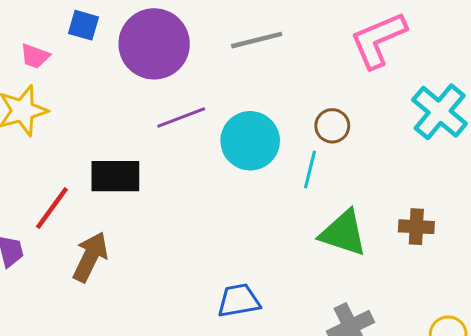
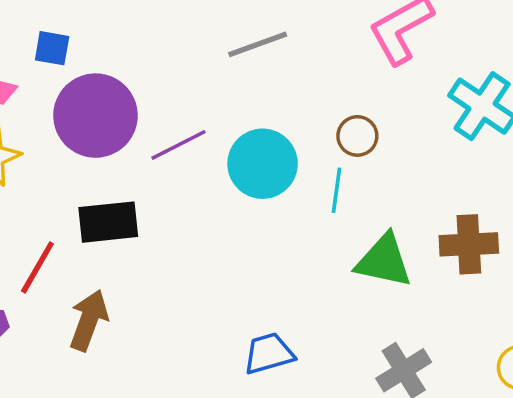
purple circle: (154, 44) -> (95, 116), moved
brown cross: (416, 227) -> (469, 244), size x1.4

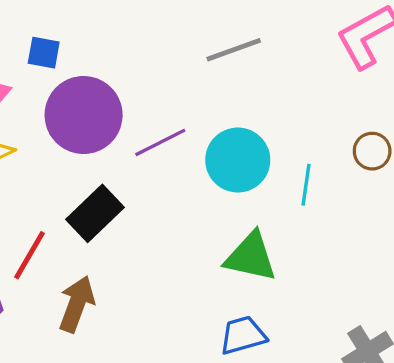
brown circle: (357, 136) -> (372, 151), moved
black rectangle: (108, 222) -> (95, 213), turned -38
green triangle: (384, 261) -> (251, 257), moved

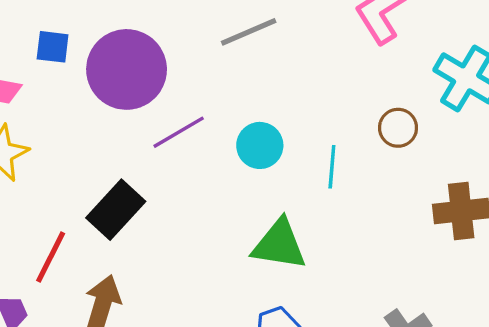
purple circle: (84, 115) -> (127, 69), moved
cyan circle: (238, 160) -> (260, 145), size x0.7

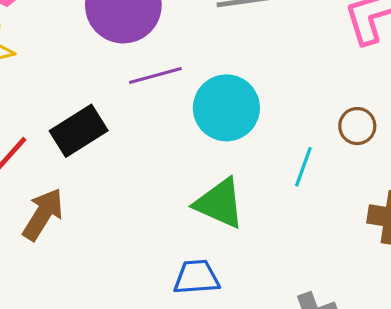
cyan circle: (260, 145) -> (226, 108), size x1.5
cyan line: (332, 167) -> (303, 167), moved

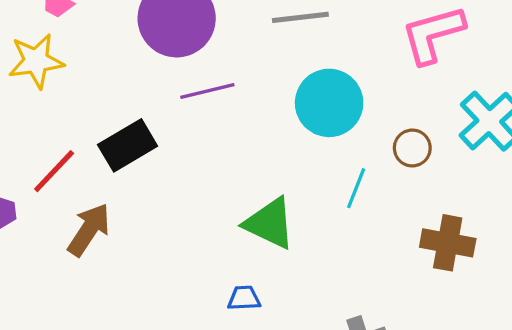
cyan circle: (226, 108) -> (329, 103), moved
blue trapezoid: (196, 277) -> (244, 298), size x0.7

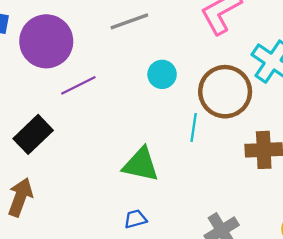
cyan circle: (329, 103) -> (162, 74), size x0.6
brown circle: (412, 148) -> (225, 92), size x2.0

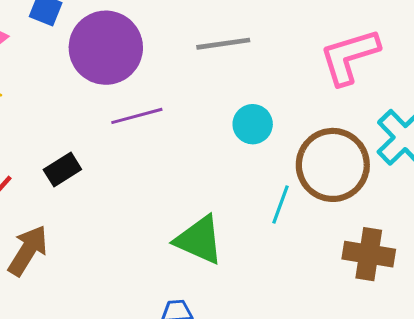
black rectangle: (33, 134) -> (62, 170), size x0.7

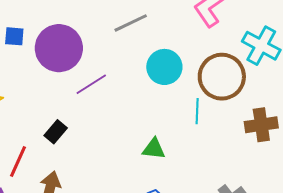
cyan circle: (253, 124) -> (164, 67), size x1.4
green triangle: (199, 240) -> (154, 149), size x0.7

